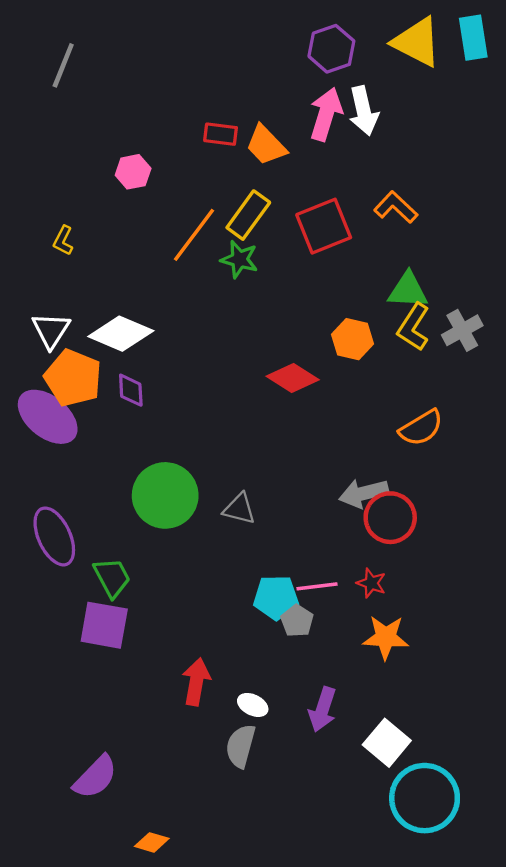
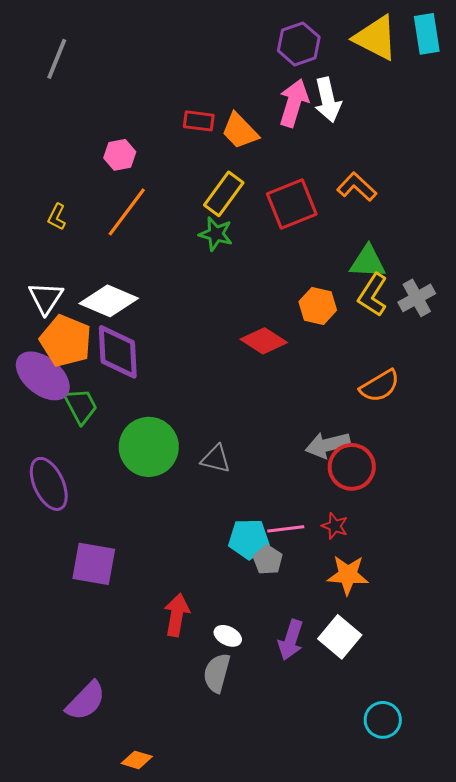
orange line: (194, 235) -> (127, 212), moved
purple diamond: (131, 390) -> (118, 352), size x1.8
green trapezoid: (112, 577) -> (81, 406), moved
white square: (387, 743) -> (340, 637), moved
cyan circle: (425, 798) -> (383, 720), size x0.6

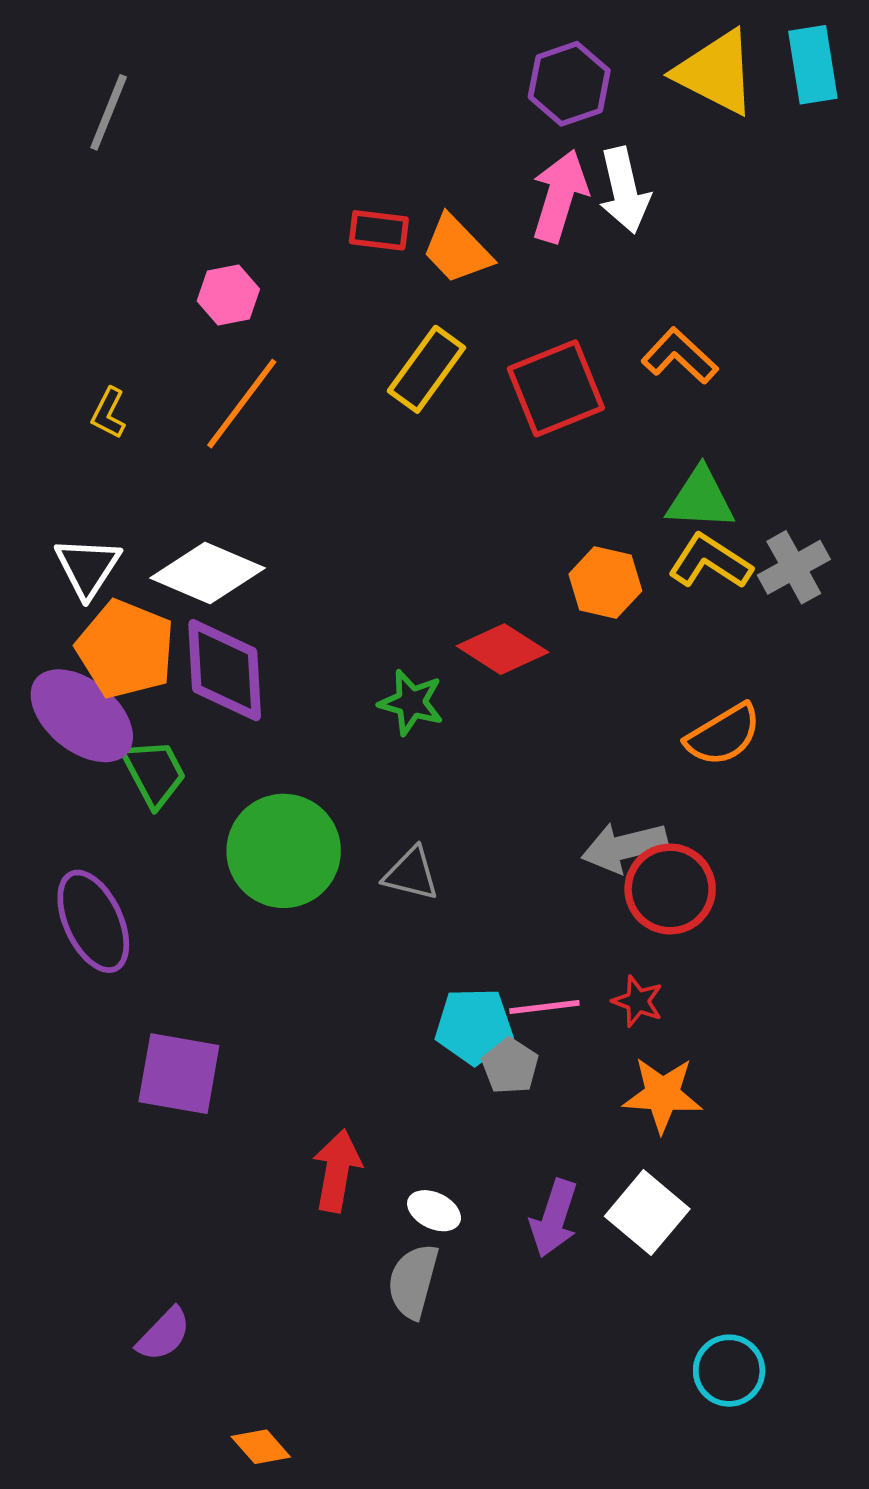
green star: (216, 234) -> (411, 702), moved
yellow L-shape: (373, 295) -> (710, 562), turned 90
purple semicircle: (86, 701) -> (164, 1334), size x0.7
orange diamond: (137, 760) -> (261, 1447), turned 32

